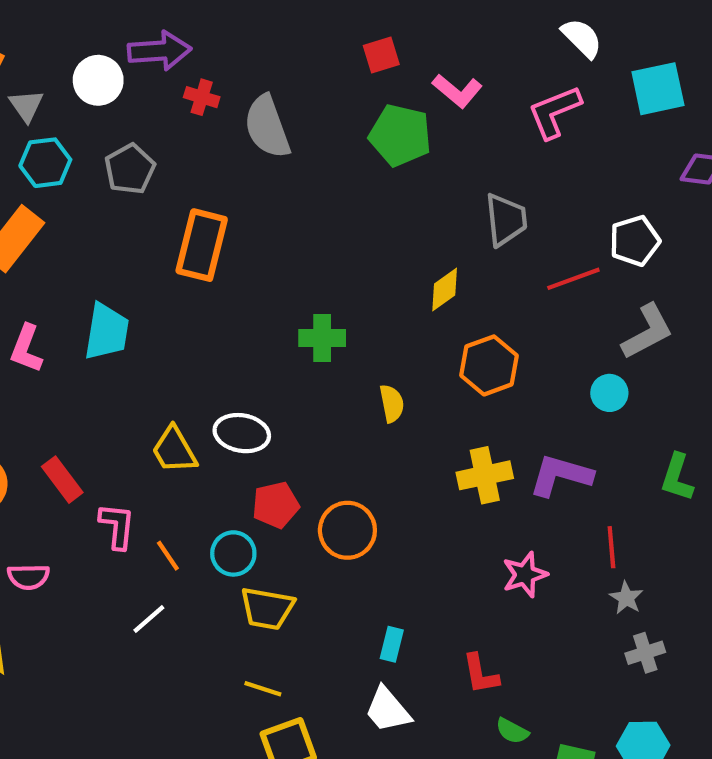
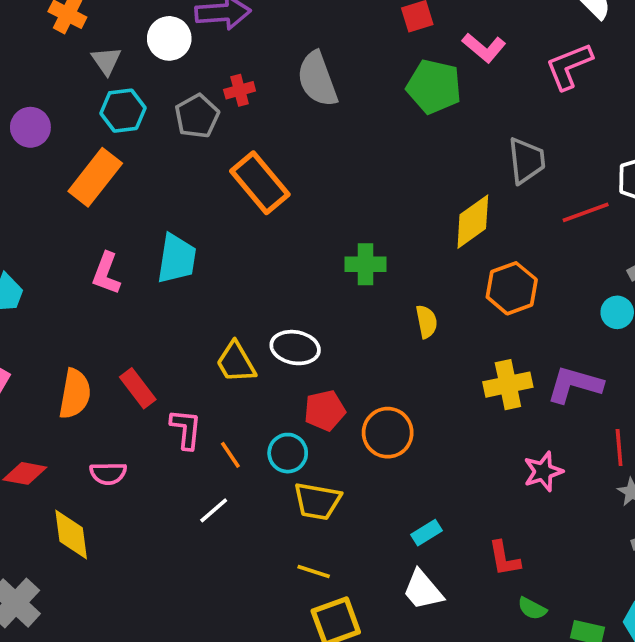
red cross: (202, 97) -> (240, 90), moved, turned -32
orange rectangle: (202, 245) -> (260, 183), turned -54
yellow diamond: (445, 289) -> (473, 222), size x1.4
cyan rectangle: (392, 644) -> (427, 533), turned 44

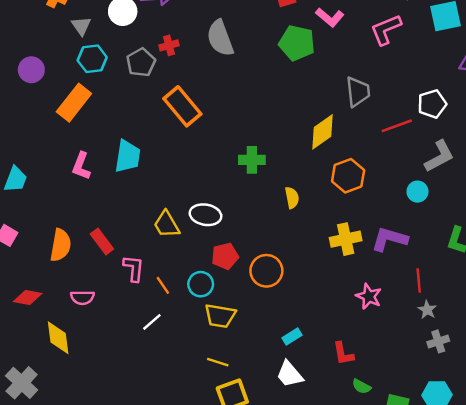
pink star: (543, 472) -> (369, 296), turned -30

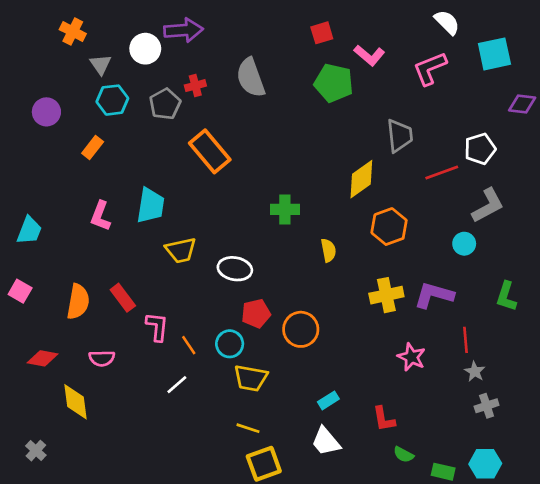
orange rectangle: (74, 103) -> (93, 147), size x0.6
yellow trapezoid: (167, 224) -> (181, 250), moved, turned -72
gray cross: (22, 383) -> (36, 451), size x0.6

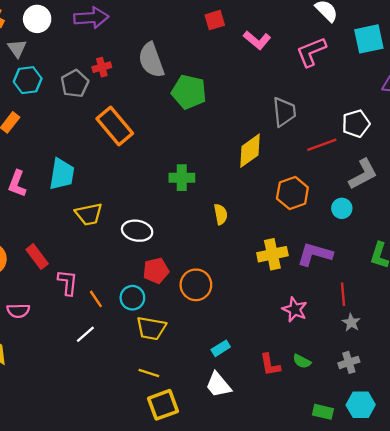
white circle: (145, 49) -> (37, 19), moved
green pentagon: (334, 83) -> (189, 92), moved
orange hexagon: (389, 227) -> (292, 193), moved
gray cross: (487, 406) -> (349, 362), moved
green semicircle: (404, 455) -> (302, 361), moved

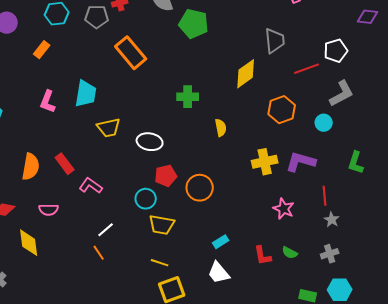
gray pentagon: (75, 84) -> (97, 17), turned 30
pink L-shape: (68, 282) -> (91, 186), turned -60
orange line: (96, 299) -> (99, 253), moved

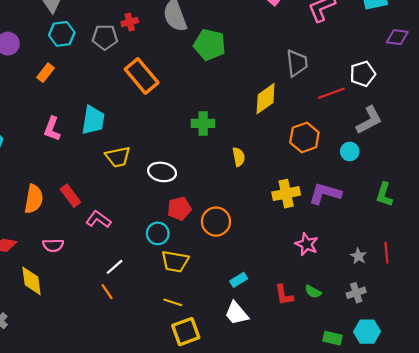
red line: (325, 196) -> (386, 253), moved

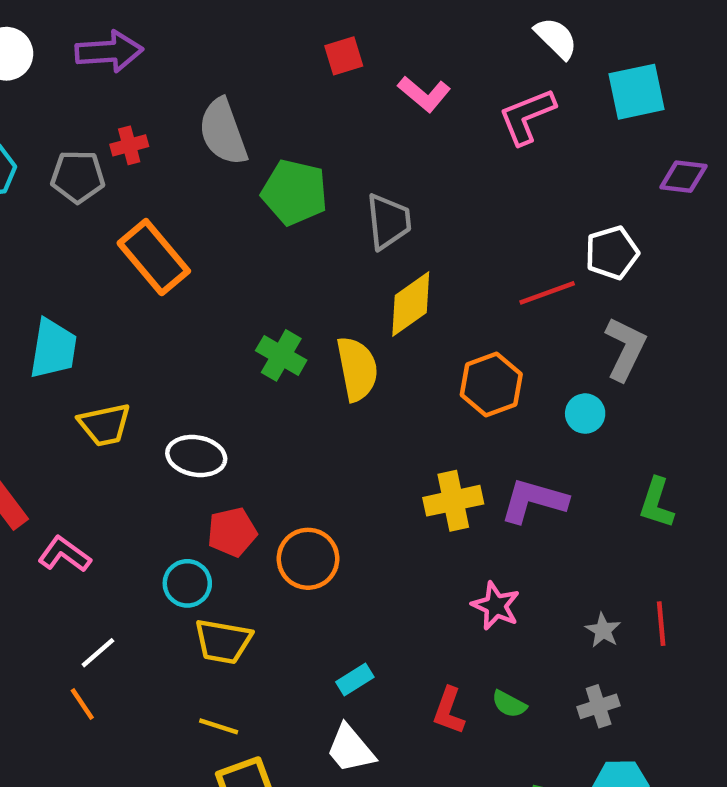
gray trapezoid: (297, 63) -> (388, 221), moved
gray L-shape: (369, 120) -> (625, 349), turned -36
green cross: (203, 123) -> (281, 355), turned 30
yellow semicircle: (239, 157) -> (357, 369), moved, size x1.6
red L-shape: (284, 295) -> (449, 711), turned 30

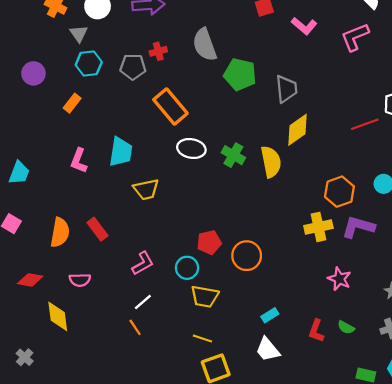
orange hexagon: (491, 384) -> (339, 192), moved
white ellipse: (196, 456) -> (191, 149), moved
pink L-shape: (64, 554) -> (143, 263), moved, turned 115

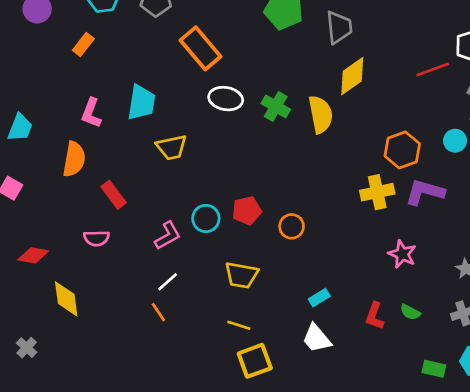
orange semicircle: (60, 232) -> (74, 159), moved
orange circle: (247, 256) -> (292, 226), size x0.7
cyan circle: (187, 268) -> (206, 218), moved
pink semicircle: (80, 280) -> (96, 238), moved

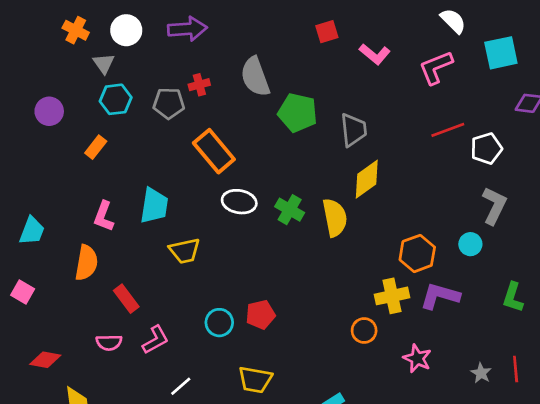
red line: (433, 70) -> (448, 130), moved
orange circle: (292, 226) -> (364, 331), moved
pink L-shape: (168, 236) -> (155, 340), moved

